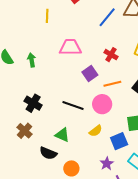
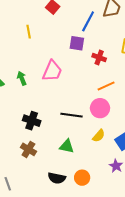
pink trapezoid: (70, 47) -> (52, 71), moved, turned 125
purple square: (90, 73) -> (77, 43), moved, turned -35
black semicircle: (48, 153) -> (57, 178), moved

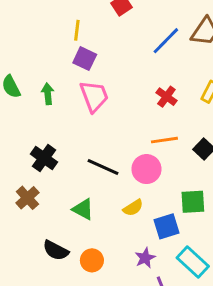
purple square: (77, 43) -> (85, 59), moved
pink trapezoid: (52, 71) -> (94, 96), turned -60

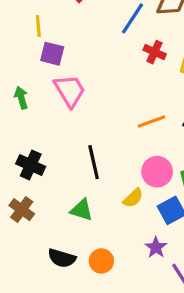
red cross: (166, 97) -> (155, 52), moved
black line: (103, 167) -> (94, 162), turned 64
pink circle: (146, 169) -> (157, 172), moved

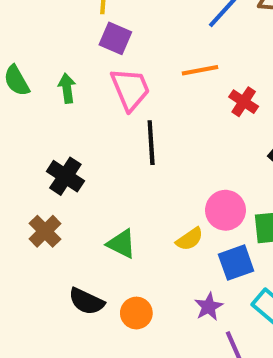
red cross: (155, 52) -> (244, 102), moved
orange line: (152, 122) -> (200, 70), moved
black line: (94, 162) -> (151, 143), moved

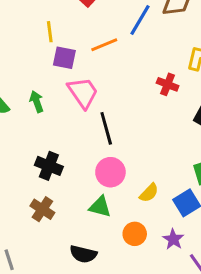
orange line: (200, 70) -> (104, 45), moved
pink circle: (225, 210) -> (110, 172), moved
orange circle: (136, 313) -> (135, 234), moved

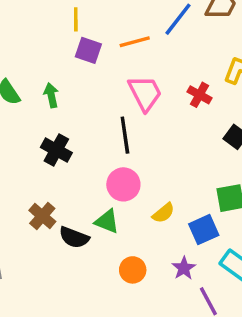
pink trapezoid: (83, 93) -> (145, 93), moved
black cross: (49, 166) -> (56, 150), moved
orange circle: (135, 234) -> (133, 270), moved
black semicircle: (83, 254) -> (74, 237), moved

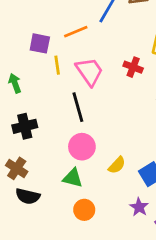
yellow line: (76, 19) -> (57, 65), moved
black cross: (56, 150) -> (25, 126), turned -35
brown cross: (42, 216) -> (17, 168), moved
black semicircle: (74, 237) -> (28, 196), moved
orange circle: (133, 270) -> (84, 210), moved

